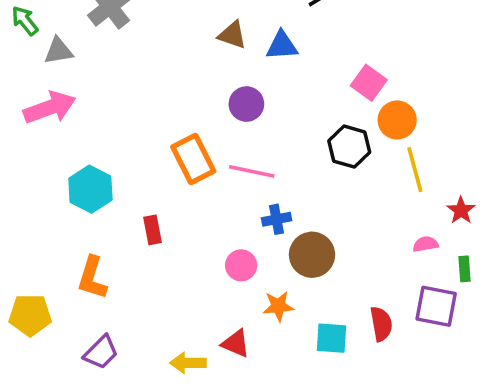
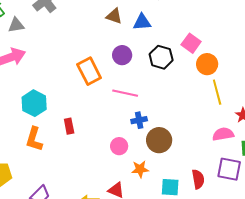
black hexagon: (349, 147) -> (161, 57), moved
orange rectangle: (193, 159) -> (89, 71), moved
pink semicircle: (425, 244) -> (223, 134), size x1.5
orange L-shape: (92, 278) -> (34, 139), moved

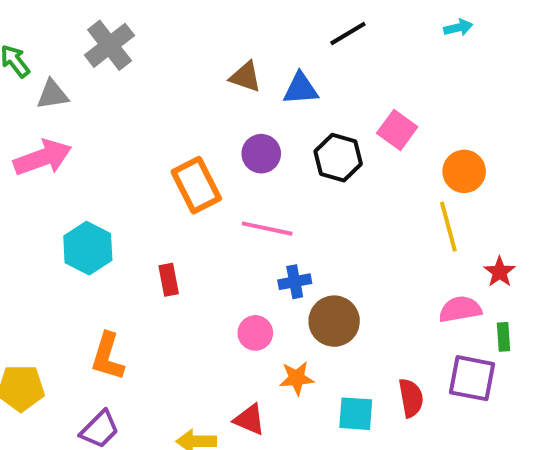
orange circle: (207, 64) -> (464, 171), moved
red rectangle: (69, 126) -> (169, 280), moved
orange L-shape: (34, 139) -> (108, 357), moved

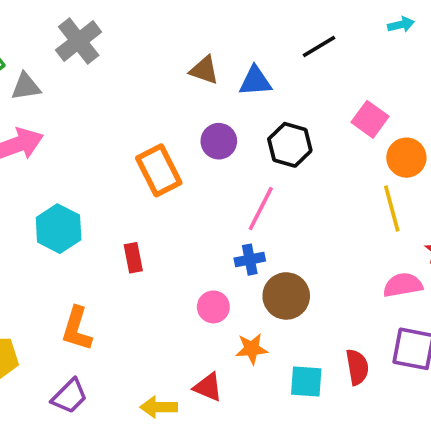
black line: (348, 33) -> (319, 46), moved
pink square: (397, 130) -> (370, 119), moved
pink line: (267, 229) -> (261, 209), moved, turned -75

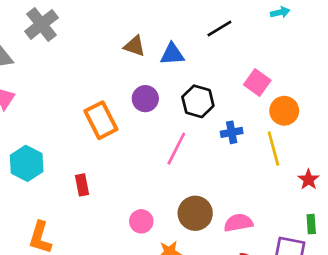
blue cross: (250, 260) -> (232, 132), moved
pink semicircle: (403, 285) -> (238, 223), moved

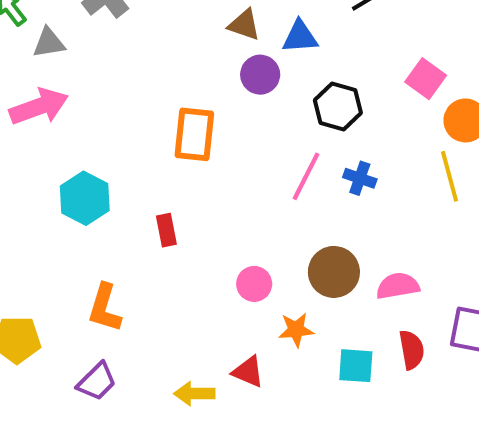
purple circle: (145, 99) -> (260, 75), moved
orange rectangle: (101, 120) -> (194, 134), turned 33
blue cross: (232, 132) -> (360, 178), moved, turned 30

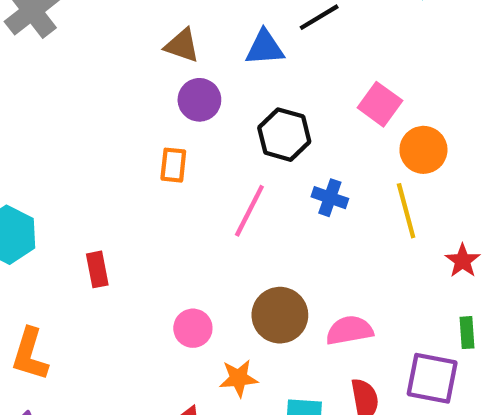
blue triangle: (300, 37) -> (265, 48), moved
orange rectangle: (194, 134) -> (173, 165), moved, size x0.6
blue cross: (360, 178) -> (330, 198), moved

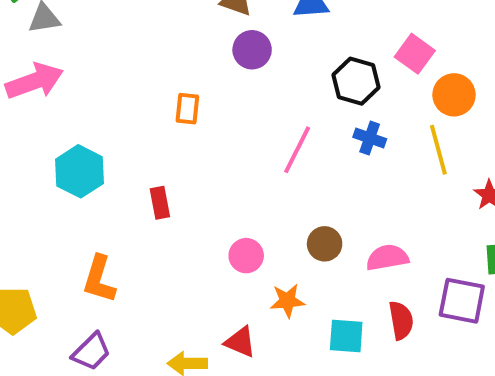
black hexagon: (284, 135) -> (356, 81), moved
orange rectangle: (173, 165) -> (187, 109), moved
brown circle: (280, 315) -> (325, 244), size x0.7

